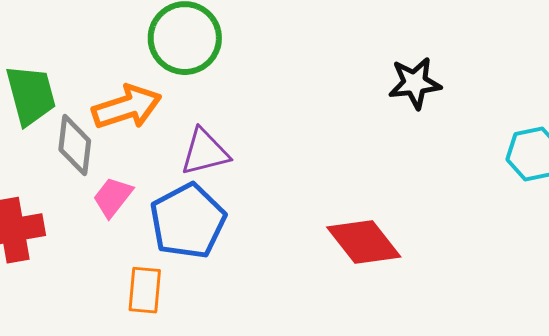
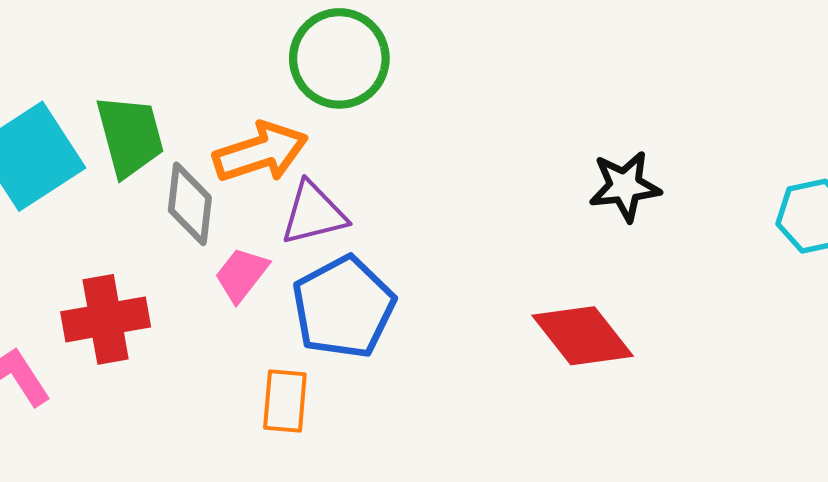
black star: (415, 83) -> (625, 186), moved
purple triangle: (205, 152) -> (314, 213), moved

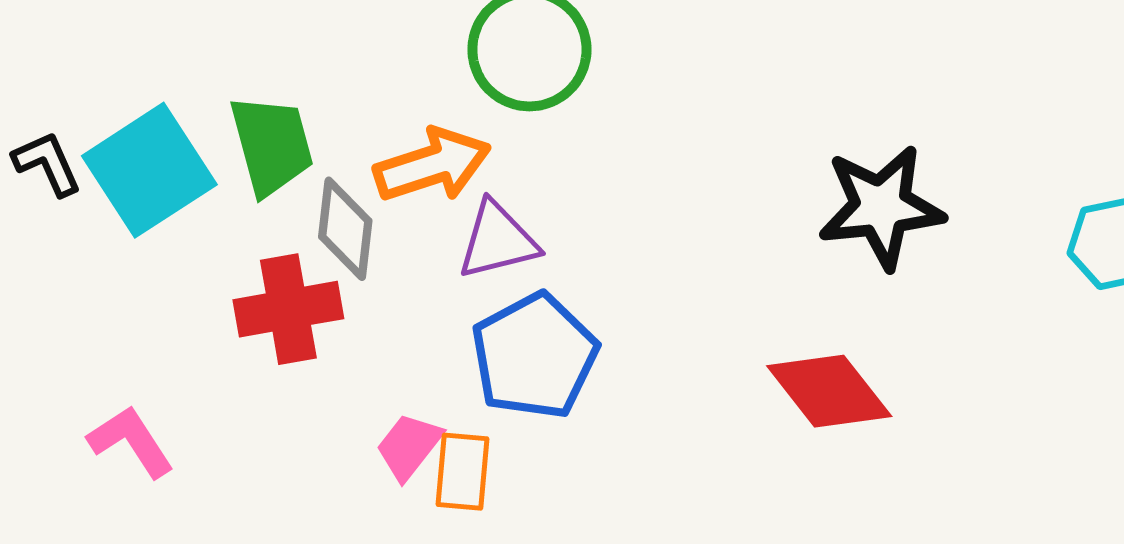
black star: (625, 186) -> (881, 207), size x1.4
pink trapezoid: (241, 275) -> (409, 446), moved
red cross: (106, 319) -> (288, 309), moved

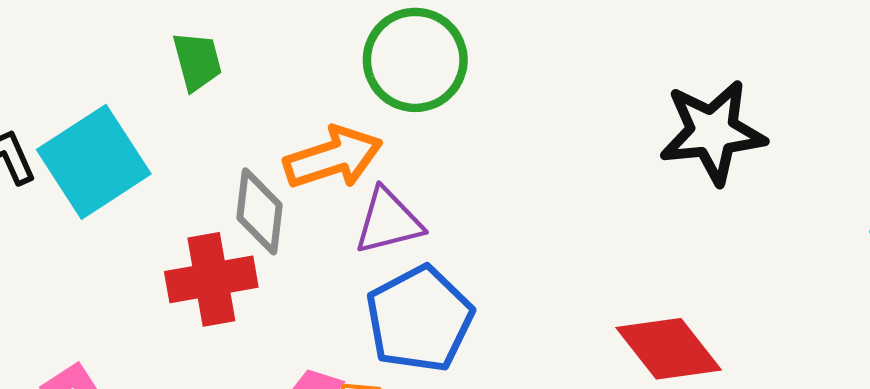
green trapezoid: (272, 145) -> (197, 61), moved, size x0.7
black star: (881, 207) -> (713, 132), moved

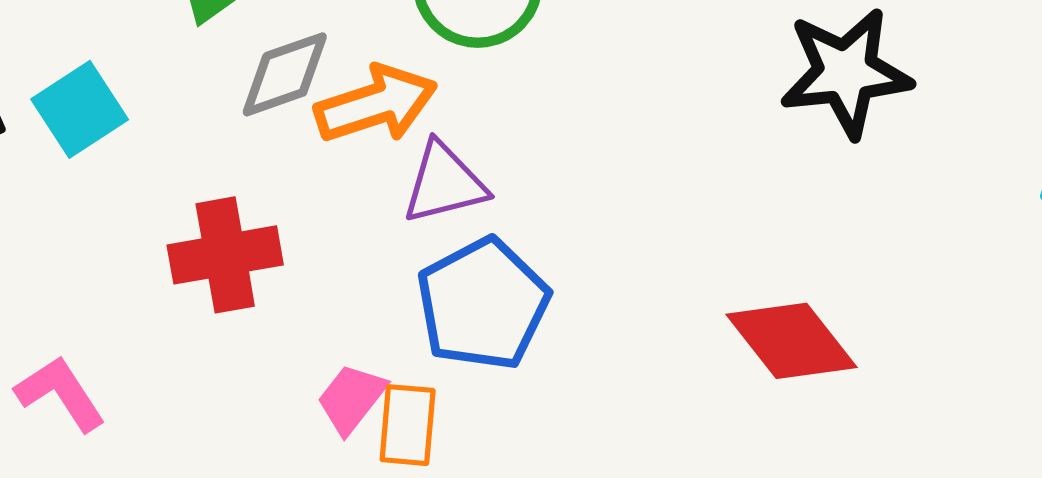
cyan square: (94, 162) -> (80, 109), size x0.7
gray diamond: (259, 211) -> (285, 74), moved, turned 64

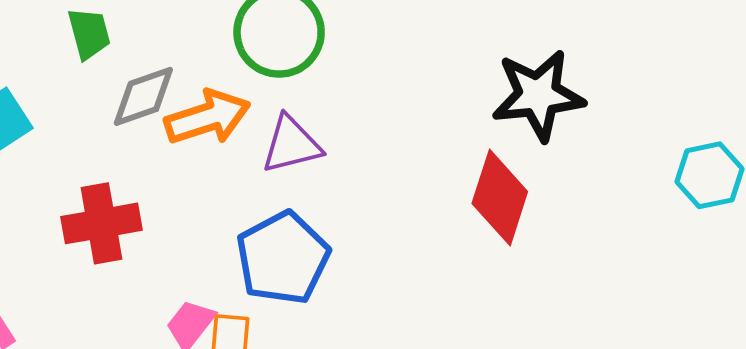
purple triangle: (444, 183) -> (291, 144), moved
red diamond: (792, 341) -> (500, 198), moved, turned 56

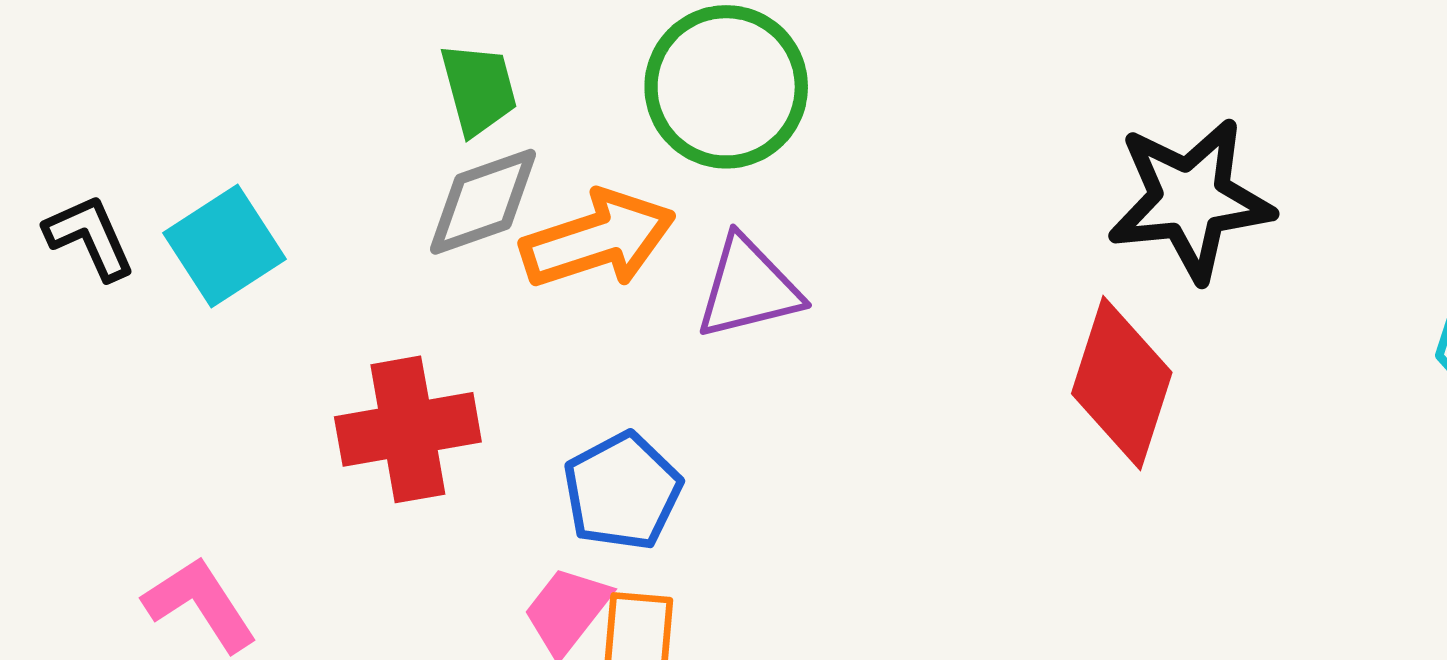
green trapezoid: (89, 33) -> (479, 89), moved
blue pentagon: (283, 258) -> (622, 491), moved, size x0.7

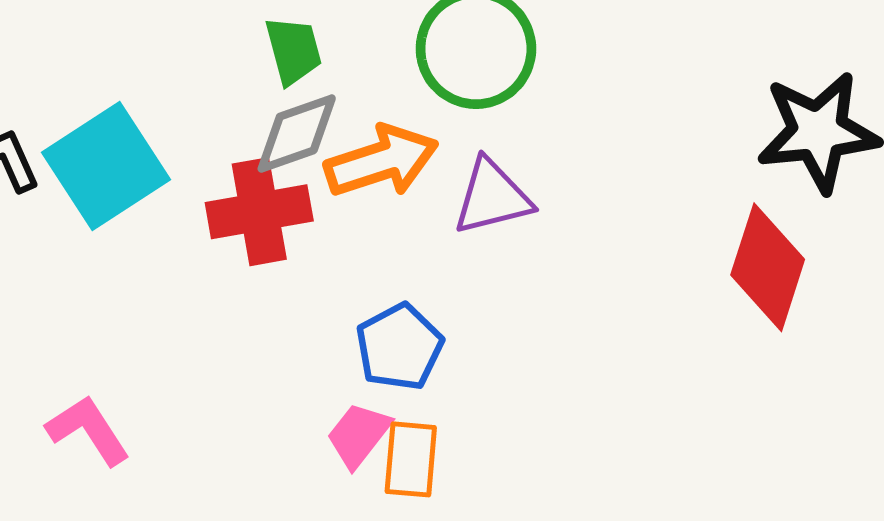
cyan square: (224, 246) -> (106, 166), size x1.4
red cross: (408, 429) -> (259, 212), moved

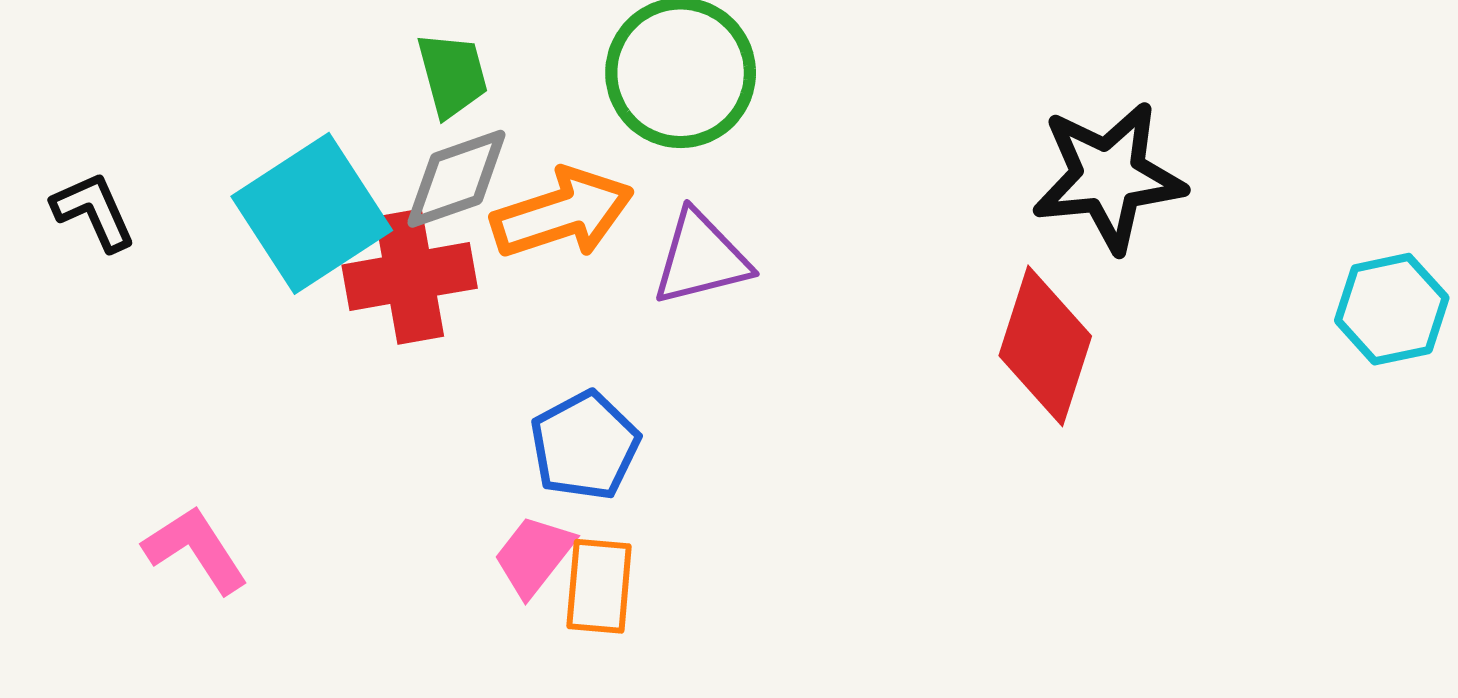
cyan square: (106, 166) -> (312, 213), moved

